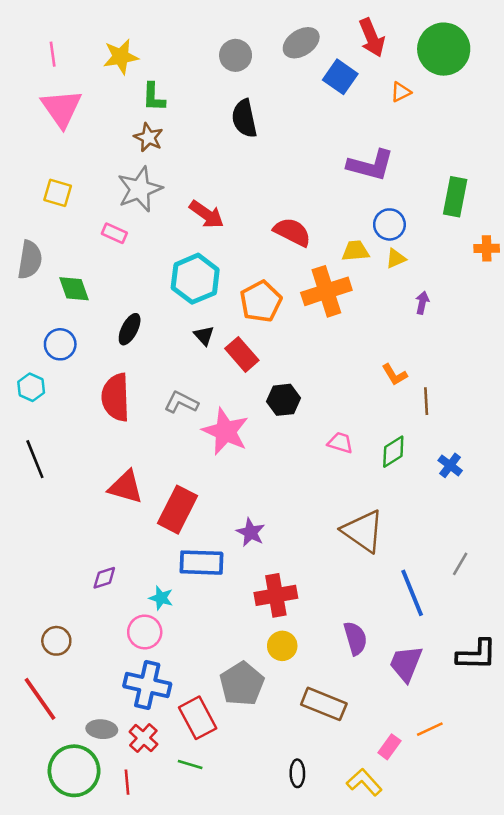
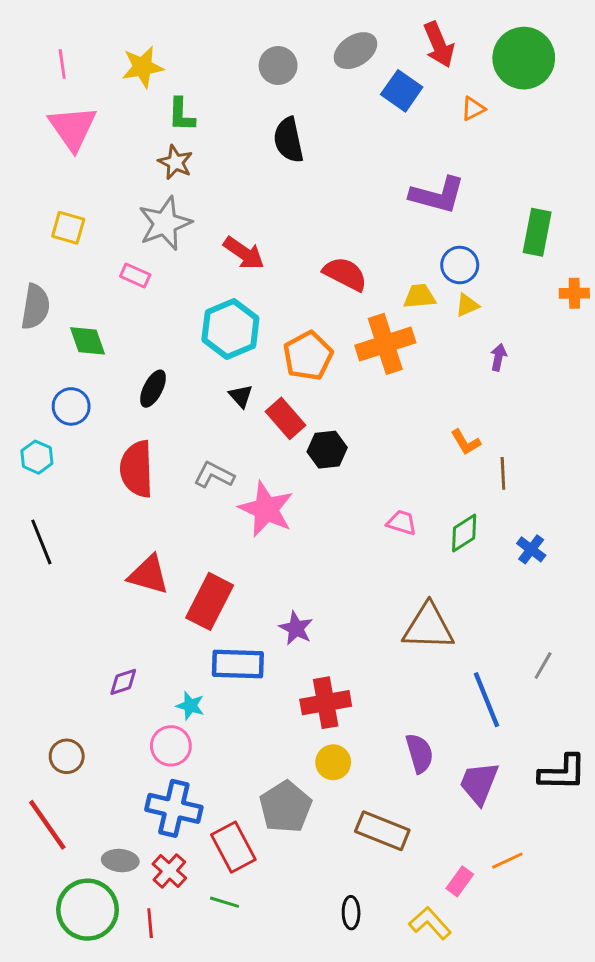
black hexagon: (283, 400) -> (327, 450), moved
brown triangle: (363, 531) -> (428, 627), turned -33

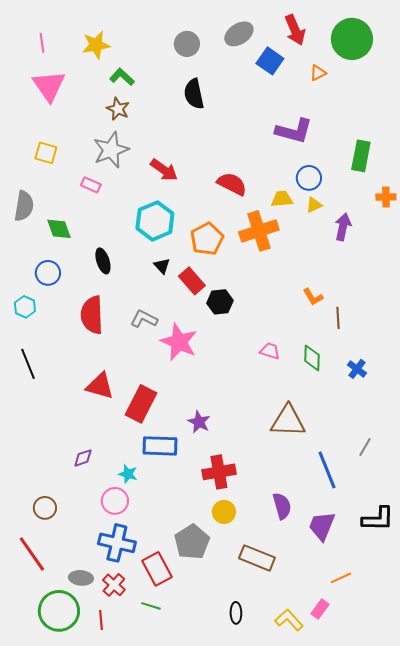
green L-shape: (181, 115) -> (122, 77), turned 130
purple arrow: (498, 357) -> (343, 227), moved, size x1.5
black ellipse: (153, 389) -> (103, 261), turned -45
green diamond: (464, 533) -> (312, 358), turned -56
pink rectangle: (460, 881) -> (320, 609), moved

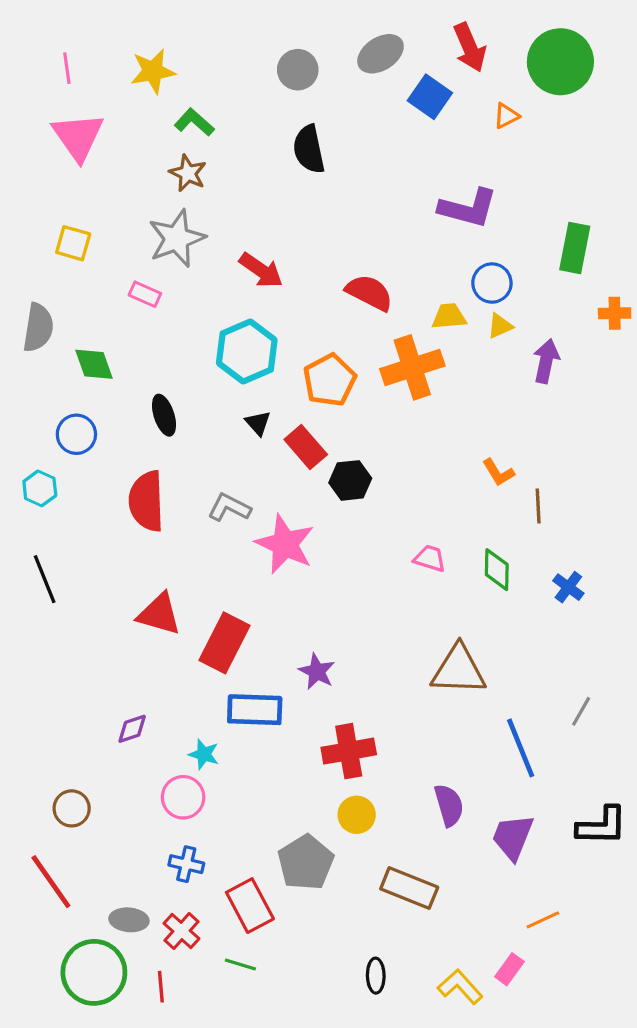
blue cross: (117, 543) -> (186, 864), size x0.6

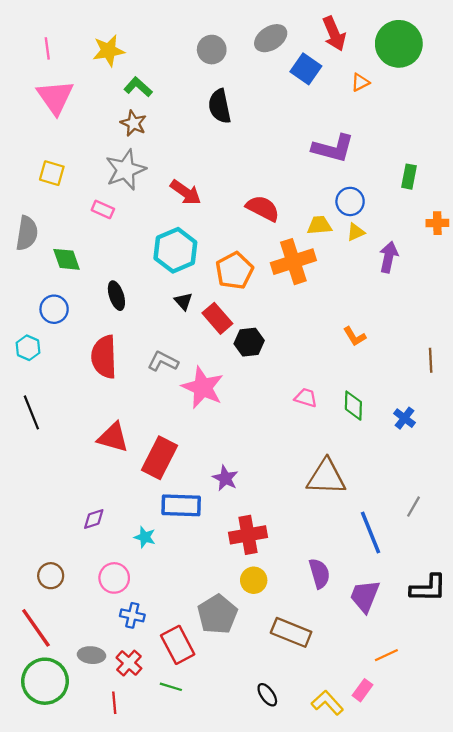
green rectangle: (575, 248) -> (409, 177), size x0.7
brown line: (538, 506) -> (431, 360), moved
pink circle: (183, 797) -> (114, 578), moved
green circle: (94, 972) -> (45, 681), moved
black ellipse: (376, 976) -> (267, 695), turned -35

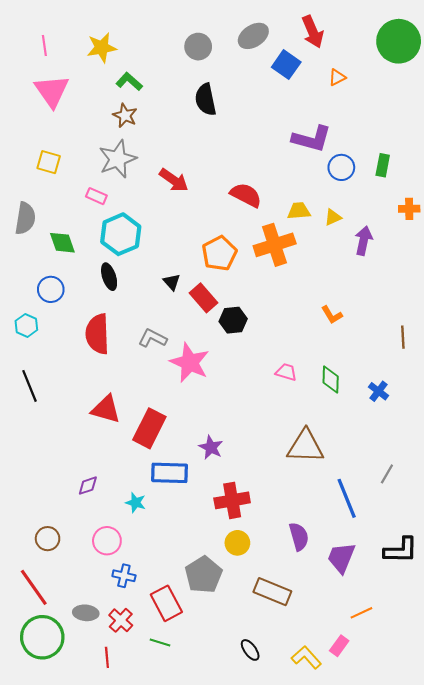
green circle: (399, 44) -> (399, 41), moved
blue circle: (350, 201) -> (341, 167), moved
cyan hexagon: (175, 250) -> (121, 234), moved

